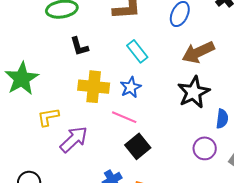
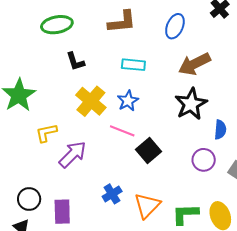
cyan rectangle: (137, 51) -> (133, 65), turned -45
yellow cross: (94, 87) -> (91, 101), turned 36
black square: (138, 146) -> (148, 151), moved

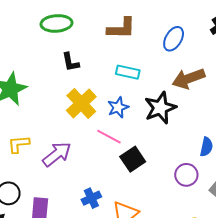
black star: (191, 104) -> (160, 108), moved
yellow L-shape: (46, 133) -> (19, 144), moved

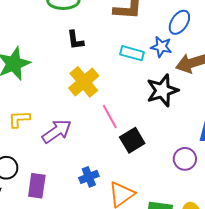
blue star: (118, 107) -> (161, 47), moved, turned 30
pink line: (109, 137) -> (110, 116), turned 30

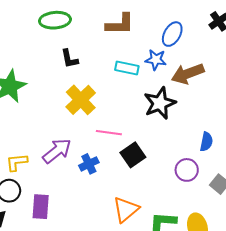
pink line: (110, 116) -> (109, 133), turned -50
yellow L-shape: (19, 119) -> (17, 162), moved
blue cross: (89, 177) -> (89, 164), moved

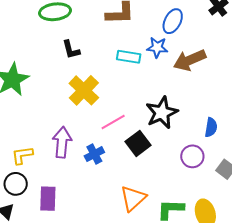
black star: (160, 103) -> (162, 113), moved
pink line: (109, 133) -> (113, 122), turned -35
purple arrow: (57, 151) -> (62, 142), turned -44

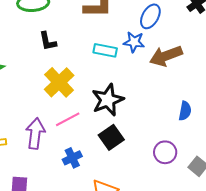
black star: (162, 113) -> (108, 100), moved
pink line: (113, 122) -> (68, 119), moved
blue semicircle: (211, 127) -> (185, 111), moved
blue cross: (94, 154) -> (72, 158), moved

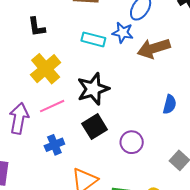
purple circle: (165, 152) -> (132, 142), moved

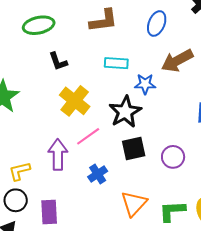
blue star: (123, 33) -> (145, 84), moved
black square: (95, 127) -> (134, 148), turned 30

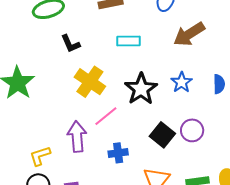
blue star: (145, 84) -> (182, 82), moved, turned -30
black square: (134, 148) -> (162, 135), moved, turned -35
blue cross: (98, 174) -> (118, 153), turned 30

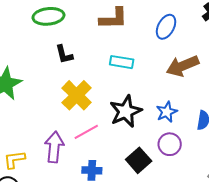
purple circle: (192, 130) -> (170, 144), moved

